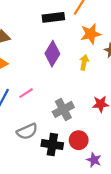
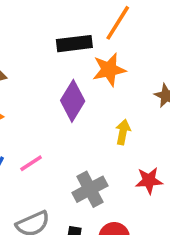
orange star: (91, 34) -> (109, 70), moved
yellow arrow: (84, 62) -> (123, 132), moved

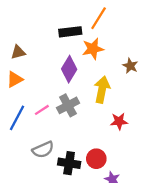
yellow arrow: (123, 132) -> (102, 90), size x1.6
gray cross: (90, 189) -> (68, 105), moved

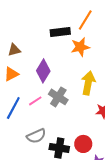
purple diamond: (69, 69) -> (43, 71), moved
gray cross: (68, 105) -> (58, 97), turned -30

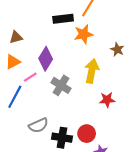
pink line: (35, 101) -> (30, 77), moved

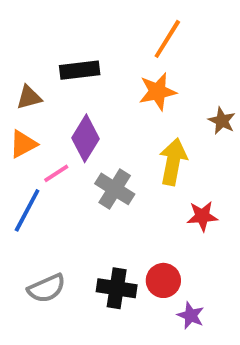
black rectangle: (63, 19) -> (80, 70), moved
gray semicircle: (38, 125) -> (47, 288), moved

